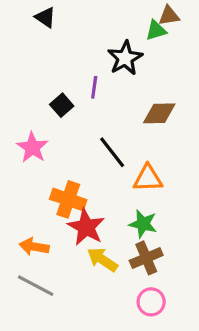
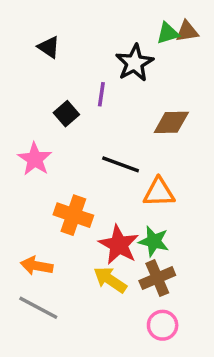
brown triangle: (169, 16) -> (187, 31), moved
black triangle: (45, 17) -> (49, 47), moved
black line: (112, 152) -> (121, 164), turned -32
red star: (86, 227) -> (119, 245), moved

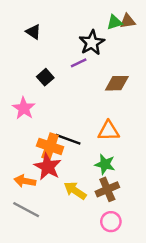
purple line: (101, 94) -> (79, 63), moved, turned 56
black line: (121, 164) -> (68, 139), moved
red star: (119, 245) -> (48, 167), moved

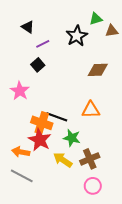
brown triangle: (128, 21) -> (112, 31), moved
purple line: (79, 63) -> (43, 44), moved
green star: (105, 164) -> (72, 138), moved

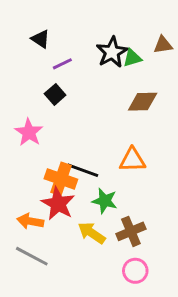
green triangle: (96, 19) -> (132, 58), moved

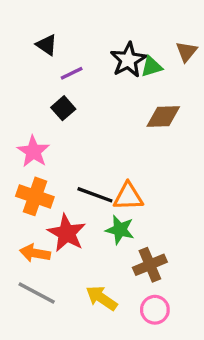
brown triangle: (163, 45) -> (187, 52), turned -42
orange triangle: (132, 160) -> (128, 196), moved
orange cross: (61, 179) -> (35, 196), moved
yellow arrow: (92, 233) -> (102, 298), moved

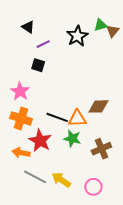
green triangle: (152, 67) -> (100, 25), moved
black square: (63, 108) -> (38, 65), turned -32
brown diamond: (163, 117) -> (98, 106), moved
brown cross: (150, 265) -> (101, 149), moved
gray line: (37, 293) -> (35, 177), moved

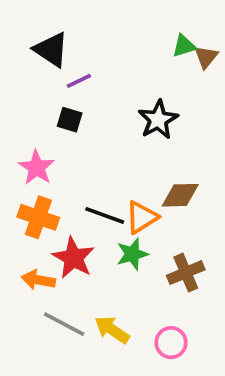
black triangle: (28, 27) -> (51, 50), size x1.5
black star: (77, 36) -> (158, 120), moved
orange triangle: (77, 118) -> (142, 217), turned -30
green star: (72, 139) -> (132, 254), turned -30

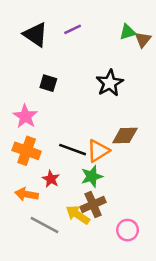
purple line: (79, 81) -> (73, 29), moved
red star: (73, 258) -> (51, 179), size x0.6
brown cross: (186, 273) -> (93, 204), moved
yellow arrow: (112, 330) -> (78, 215), moved
pink circle: (171, 343) -> (128, 230), moved

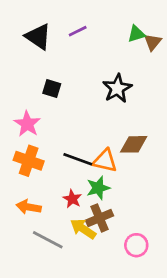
orange triangle: (98, 151) -> (105, 161), turned 45
red star: (51, 179) -> (72, 199), moved

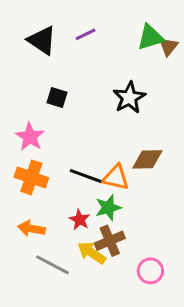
green triangle: (136, 34) -> (150, 37), size x1.4

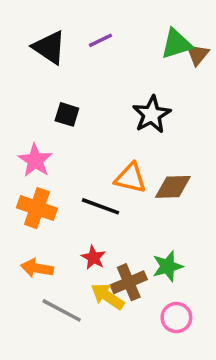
orange triangle: (116, 177) -> (131, 178), moved
green star: (108, 208) -> (168, 266), moved

